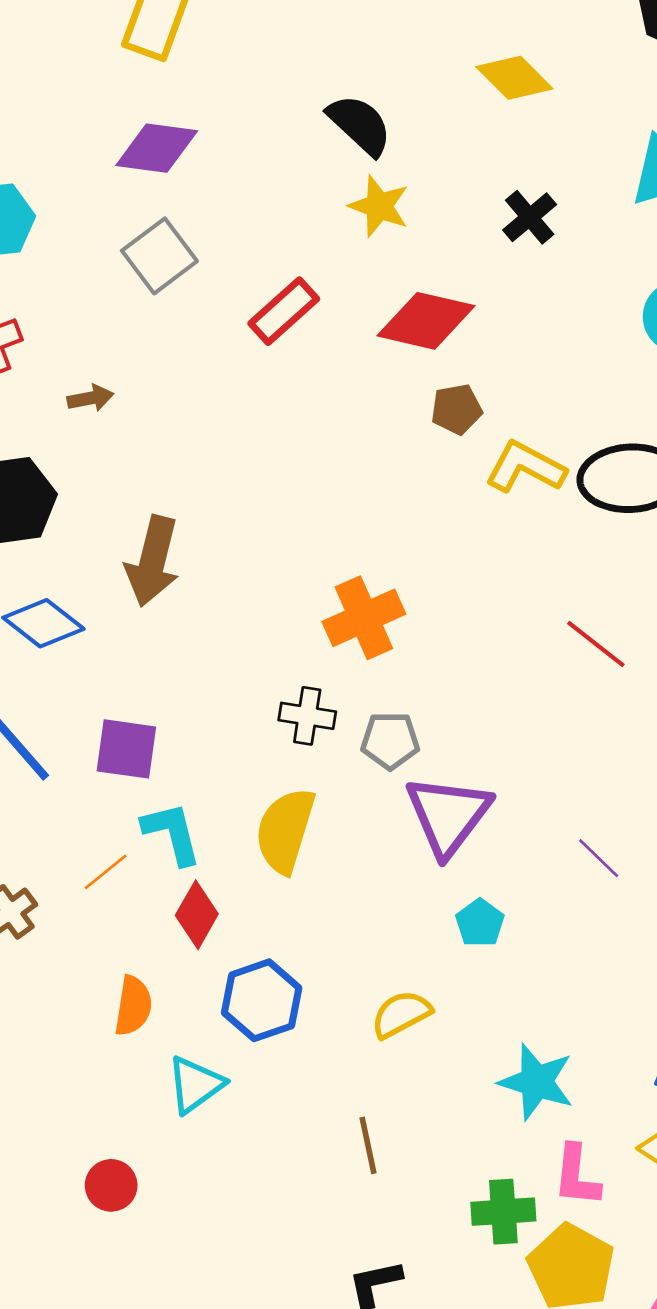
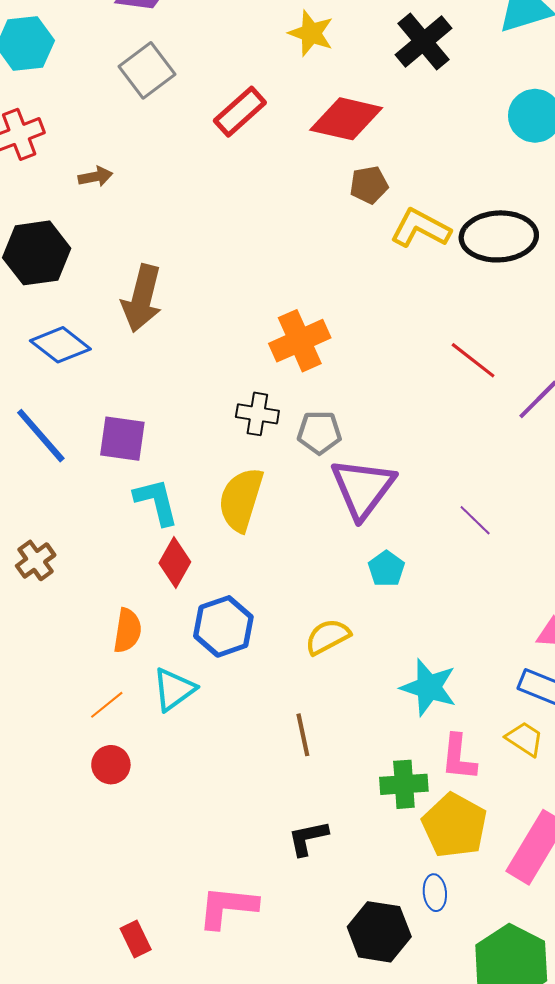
black cross: (530, 217) -> (424, 41), size x1.4
orange line: (106, 872) -> (107, 705), moved

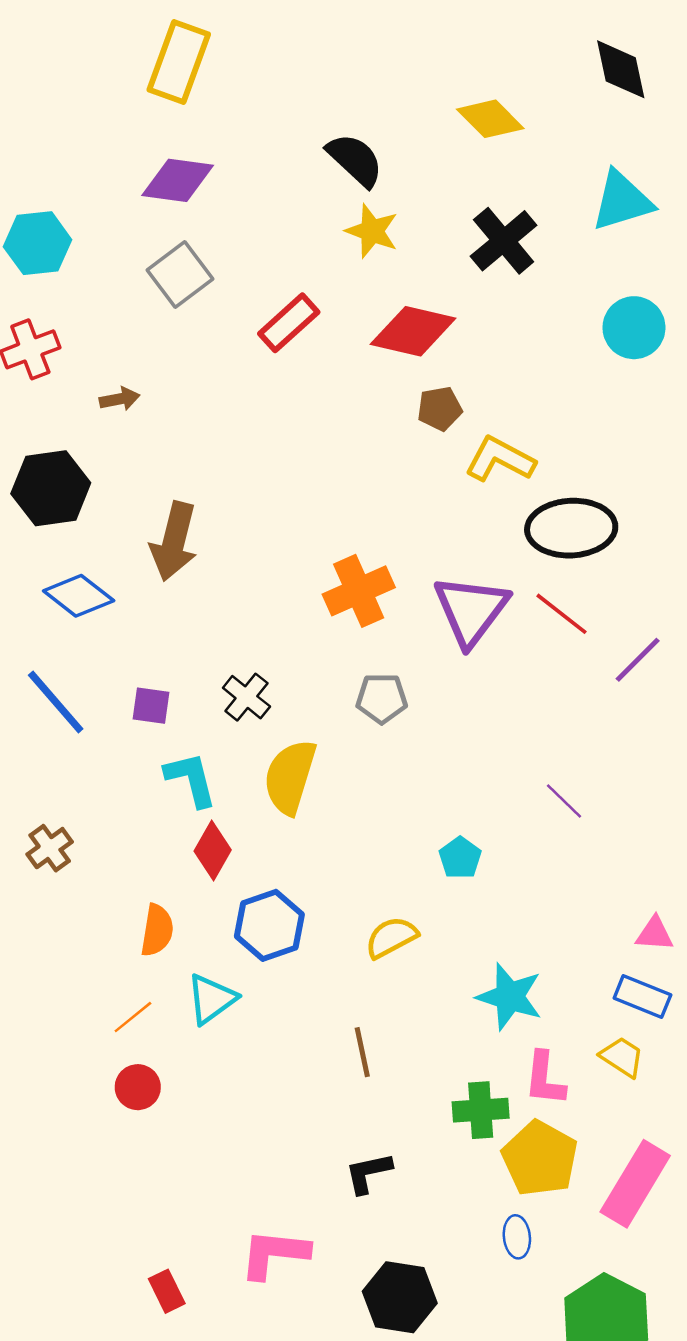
black ellipse: (499, 236) -> (571, 528), moved
black cross: (257, 414) -> (246, 697), moved, turned 30
purple square: (122, 439) -> (151, 706), size x0.7
purple triangle: (363, 488) -> (471, 610), moved
black hexagon: (379, 932) -> (400, 1297), moved

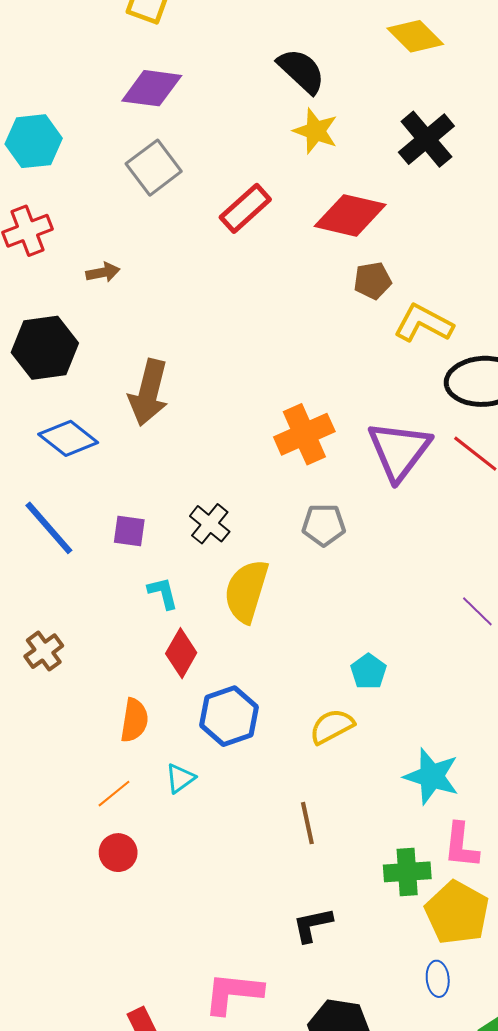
cyan L-shape: (191, 779) -> (163, 593), size x0.7
cyan pentagon: (460, 858) -> (368, 671), moved
cyan triangle: (211, 999) -> (180, 778), size x0.7

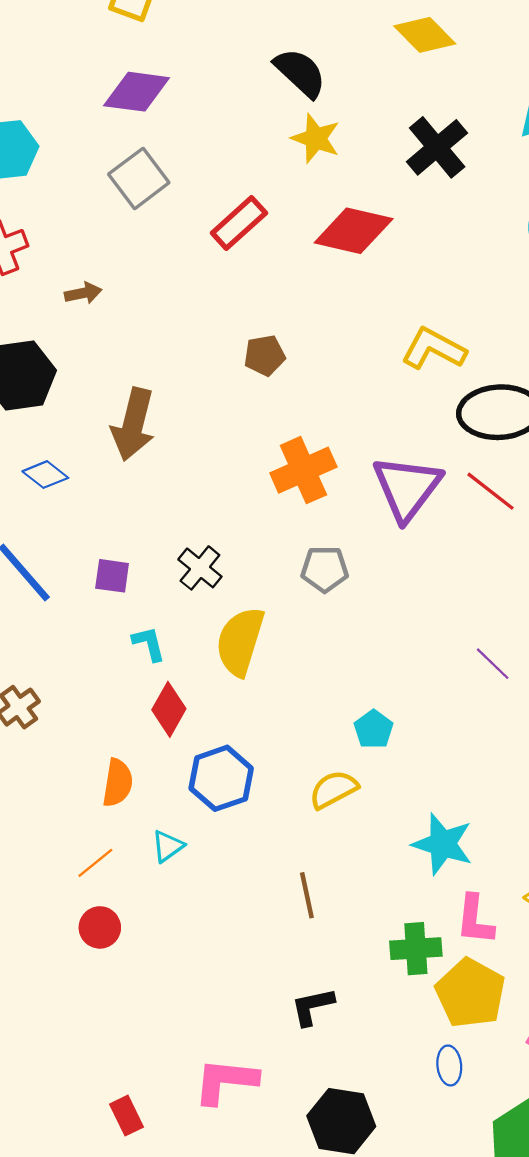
brown pentagon: (373, 281) -> (265, 355), moved
blue diamond: (68, 438) -> (45, 475), size x0.7

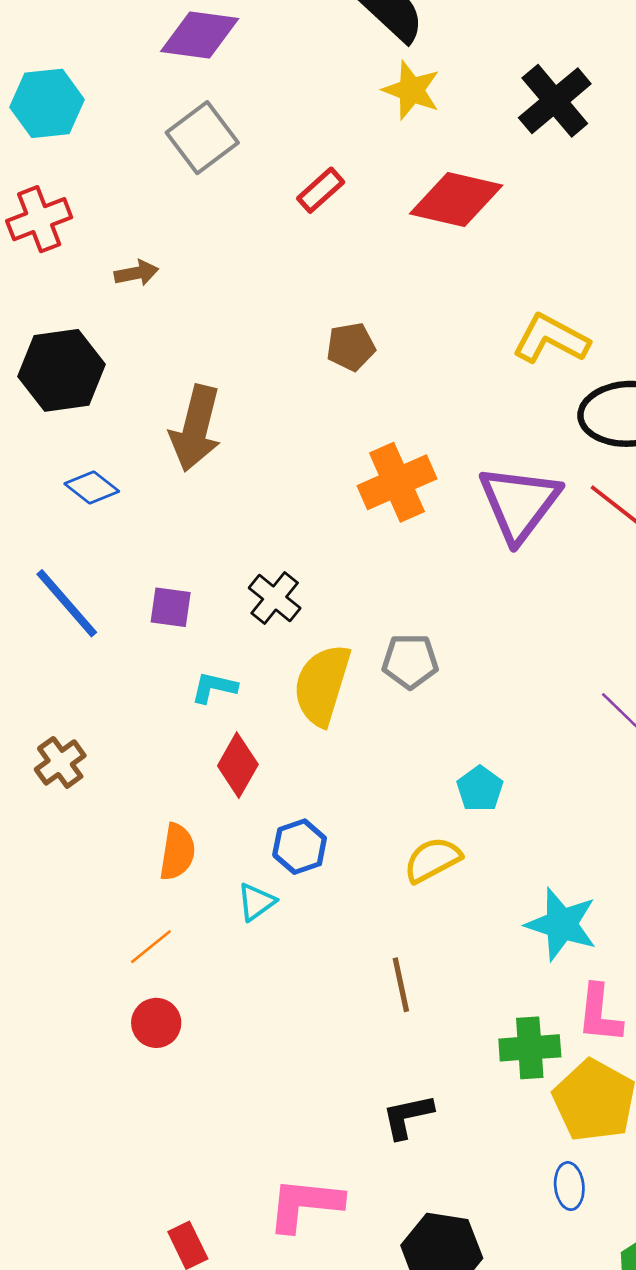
red rectangle: (239, 223) -> (321, 190), size x0.7
gray pentagon: (325, 569) -> (410, 661), moved
cyan L-shape: (149, 644) -> (214, 687), turned -63
blue hexagon: (221, 778) -> (300, 847), size x0.7
cyan triangle: (168, 846) -> (256, 902), moved

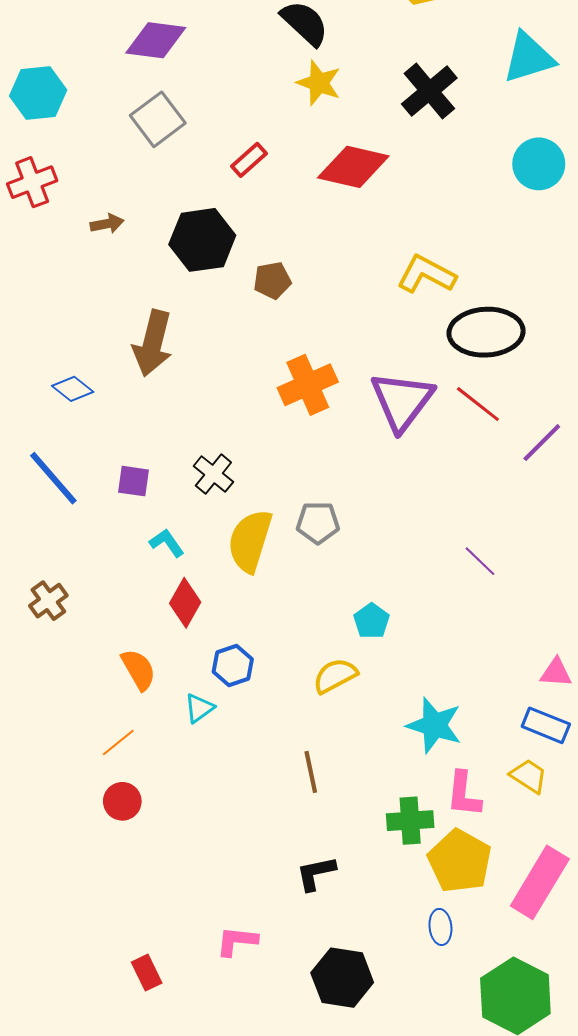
black hexagon: (62, 370) -> (202, 240), moved
cyan L-shape: (214, 687) -> (167, 543), turned 42
orange semicircle: (177, 852) -> (138, 670), turned -39
pink L-shape: (305, 1204) -> (237, 941), size x0.7

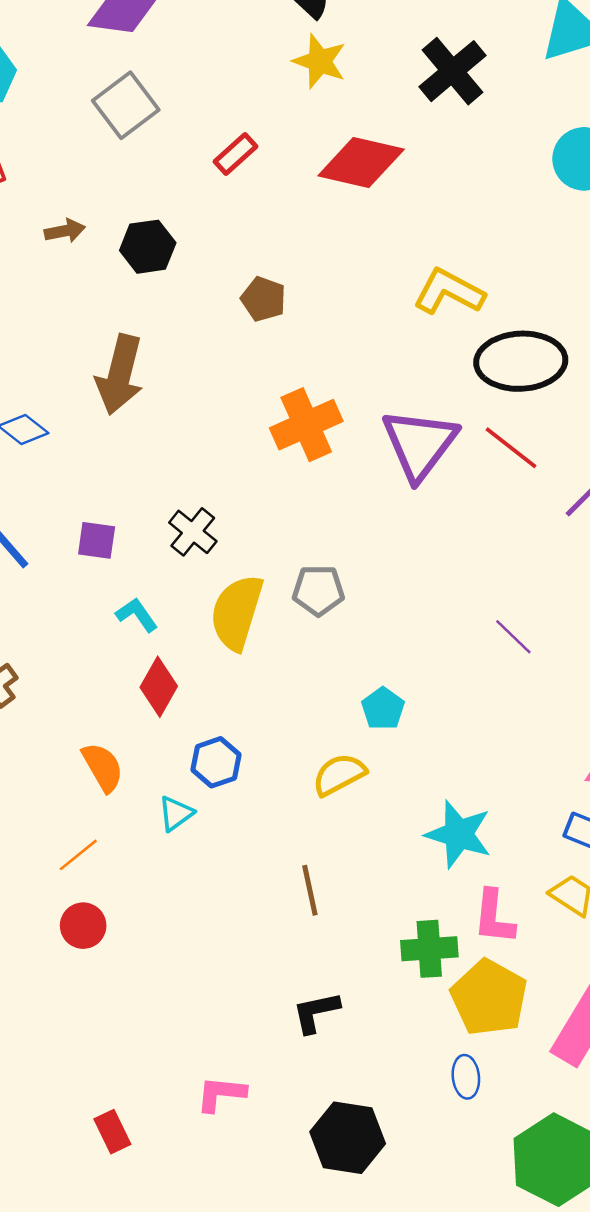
black hexagon: (202, 240) -> (148, 247), moved, size x0.7
brown pentagon: (272, 280) -> (264, 299), turned 30

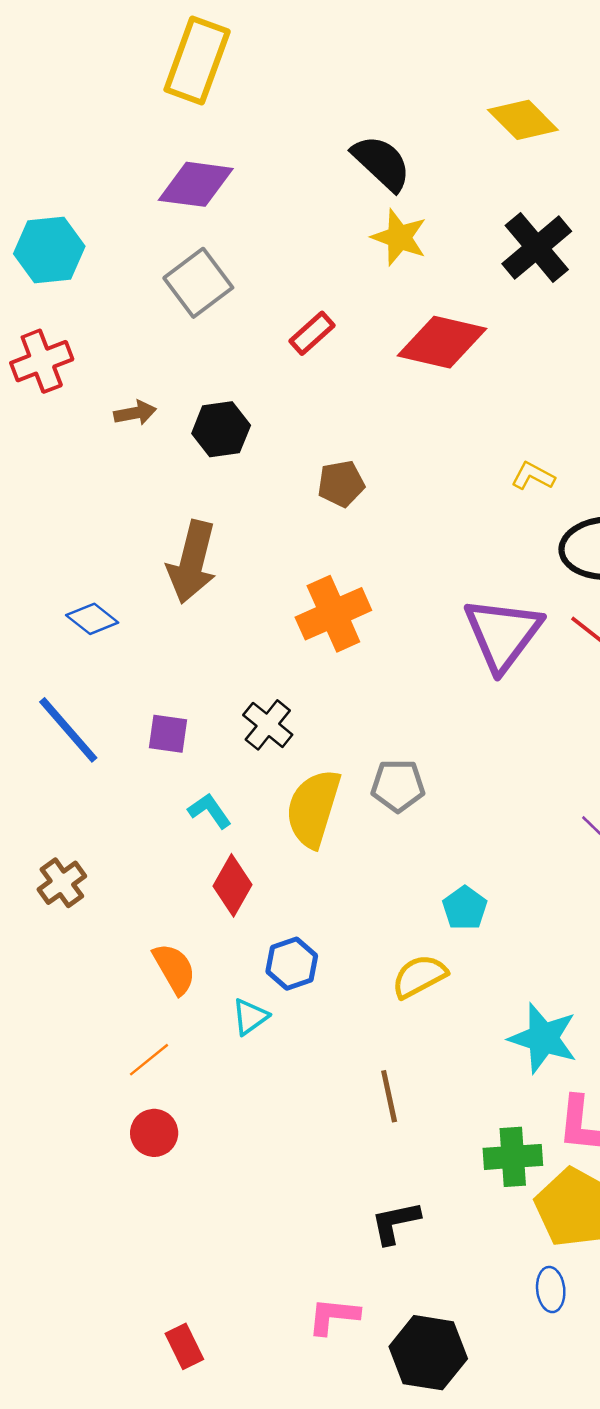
yellow L-shape: (449, 292) -> (533, 476), size x0.6
brown pentagon: (264, 299) -> (341, 484), turned -30
orange cross: (306, 425) -> (333, 614), moved
pink L-shape: (221, 1094) -> (333, 1316), moved

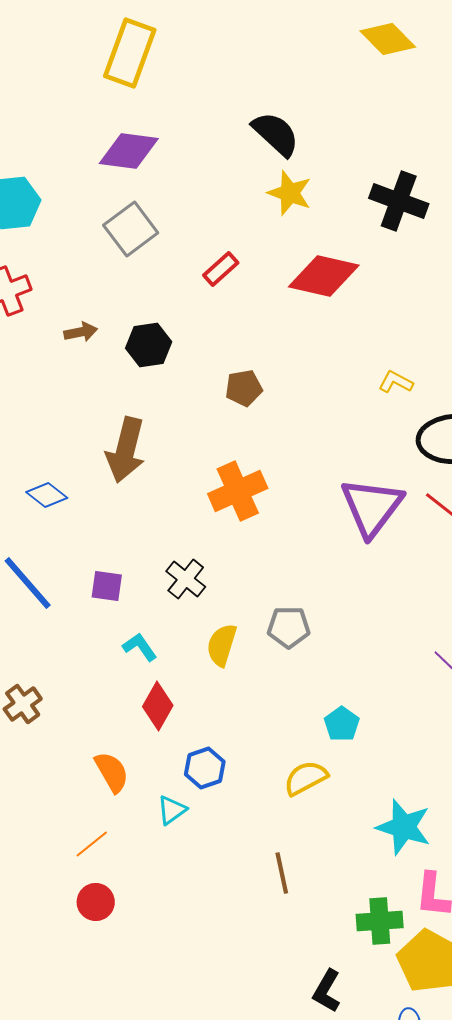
yellow diamond: (523, 120) -> (388, 39), moved
black cross: (537, 247) -> (399, 201), turned -30
yellow semicircle: (313, 808) -> (222, 645), size x0.7
black L-shape: (395, 1223) -> (327, 991), moved, turned -48

